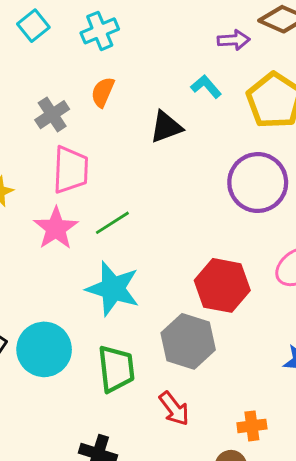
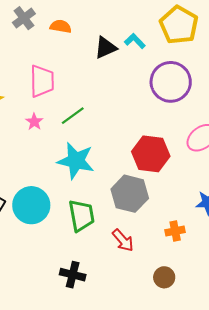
cyan L-shape: (206, 87) -> (135, 41), moved
orange semicircle: (103, 92) -> (61, 26), turned 80
gray cross: (52, 115) -> (24, 18), moved
pink star: (56, 228) -> (34, 122), size x0.6
orange cross: (252, 426) -> (175, 231), moved

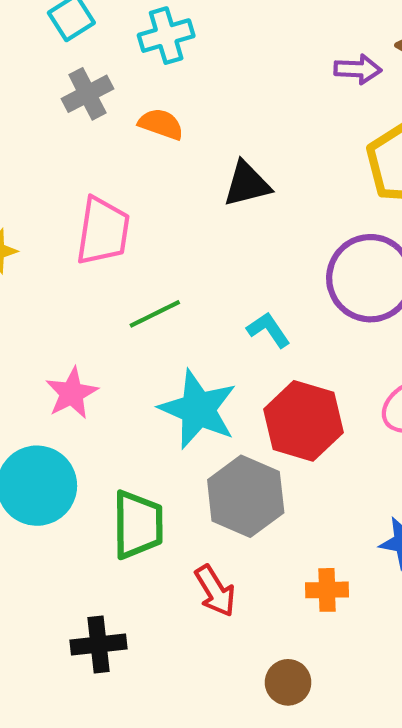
cyan L-shape: (135, 41) -> (269, 330), moved
pink star: (34, 122) -> (72, 393), moved, size x1.4
cyan star: (76, 161) -> (198, 409), moved
black cross: (73, 275) -> (99, 645), turned -30

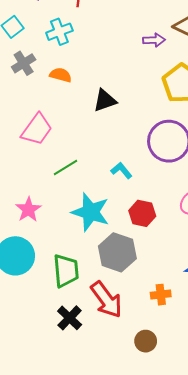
pink trapezoid: (103, 231) -> (37, 129), turned 32
red hexagon: (303, 421) -> (142, 213), size x0.7
red arrow: (215, 591) -> (106, 300), size x1.5
black cross: (99, 645) -> (70, 318), moved, turned -35

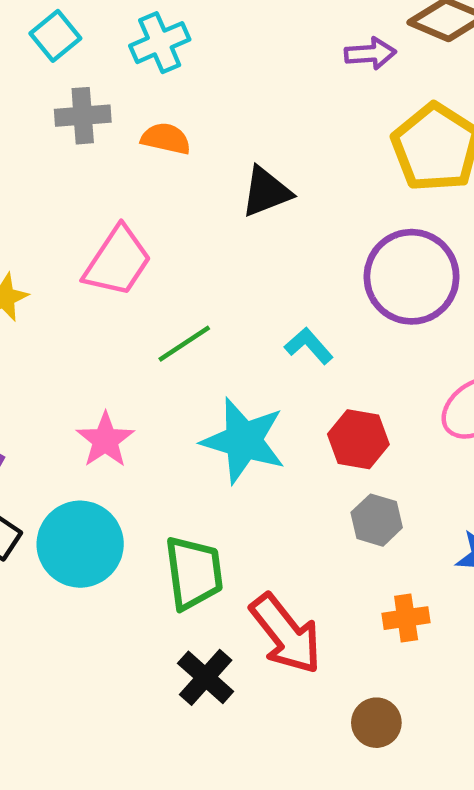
gray cross: (24, 63) -> (83, 116), turned 30
gray hexagon: (117, 252) -> (377, 520), moved, size x0.6

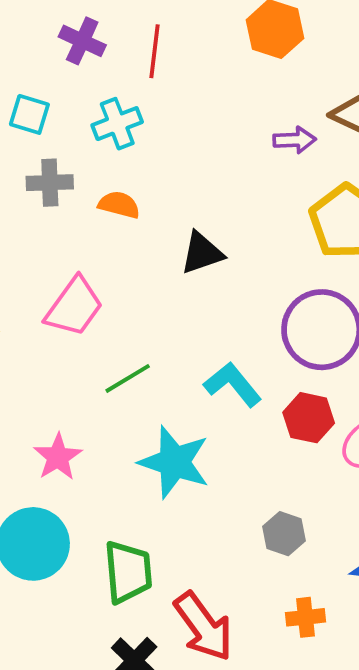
cyan square: (55, 36) -> (29, 114), turned -36
cyan L-shape: (309, 346) -> (233, 384), size x1.4
red hexagon: (358, 439) -> (309, 418), moved

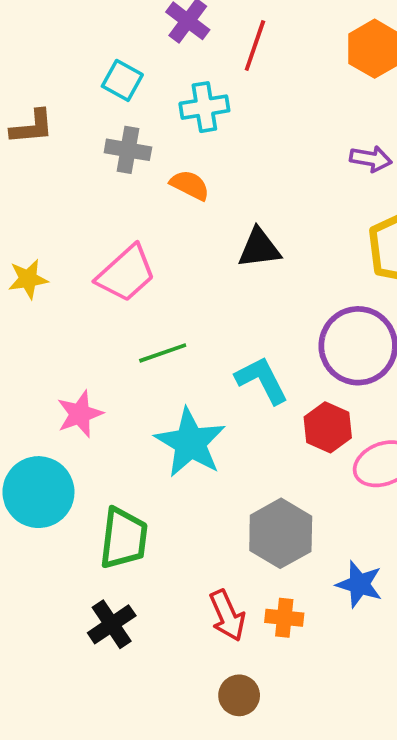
gray hexagon: (284, 534) -> (281, 533), size x1.6
red arrow: (204, 627) -> (227, 616), moved, size x0.7

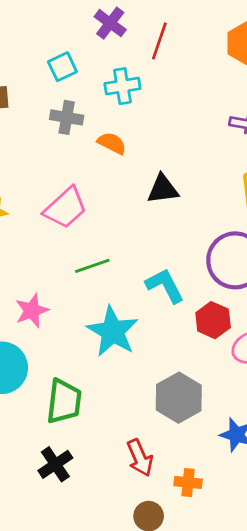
cyan square: (122, 80) -> (62, 67), turned 36
orange cross: (284, 618) -> (188, 482), moved

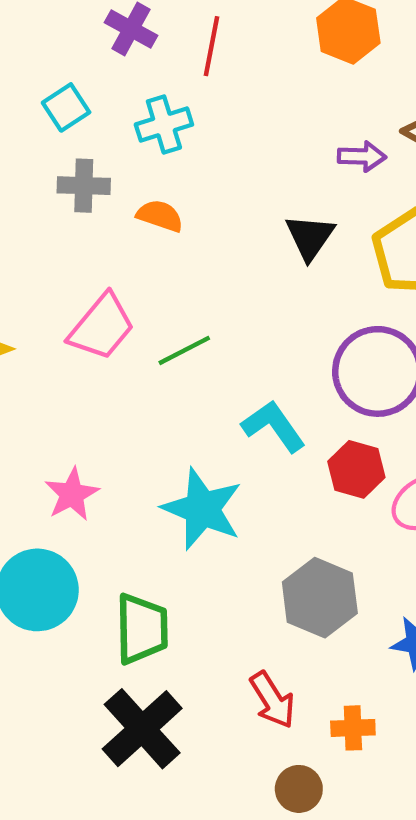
black triangle: (163, 189) -> (310, 237), moved, turned -40
green line: (92, 266) -> (184, 350), moved
black cross: (55, 464) -> (142, 729), size x1.5

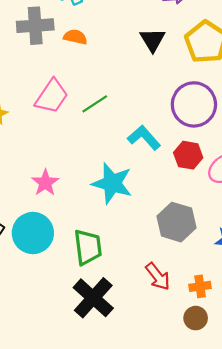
gray cross: (84, 186) -> (35, 26), size x1.4
brown circle: (299, 789) -> (196, 318), moved

